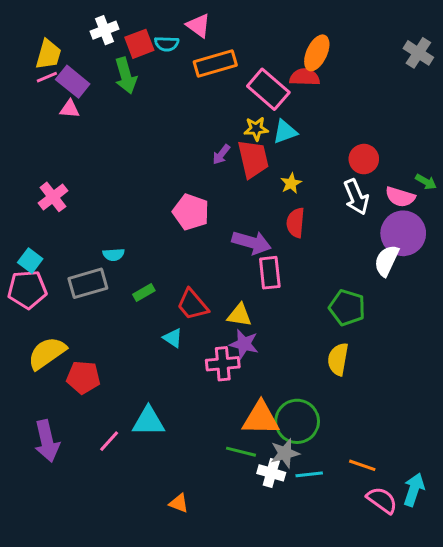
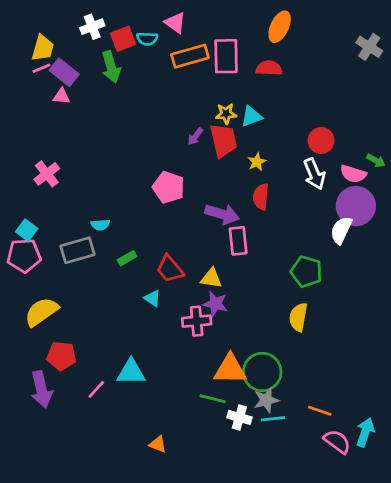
orange ellipse: (317, 53) -> (280, 27), moved
pink rectangle: (268, 89) -> (226, 56), moved, turned 48
red pentagon: (83, 377) -> (61, 356), moved
gray star: (285, 453) -> (266, 400), moved

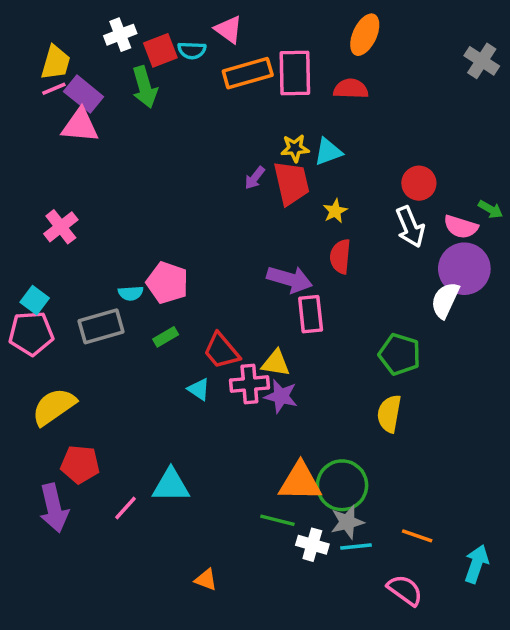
pink triangle: (61, 96) -> (80, 125), size x1.6
pink pentagon: (169, 187) -> (167, 283), moved
pink cross: (197, 321) -> (249, 384), moved
pink semicircle: (337, 442) -> (405, 590), moved

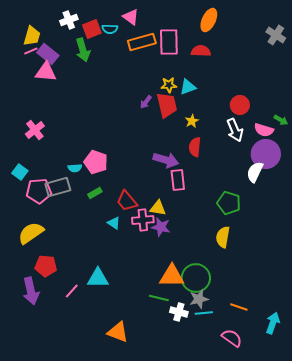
pink pentagon: (31, 333) -> (39, 191), moved
orange triangle: (206, 580) -> (118, 332), size x1.6

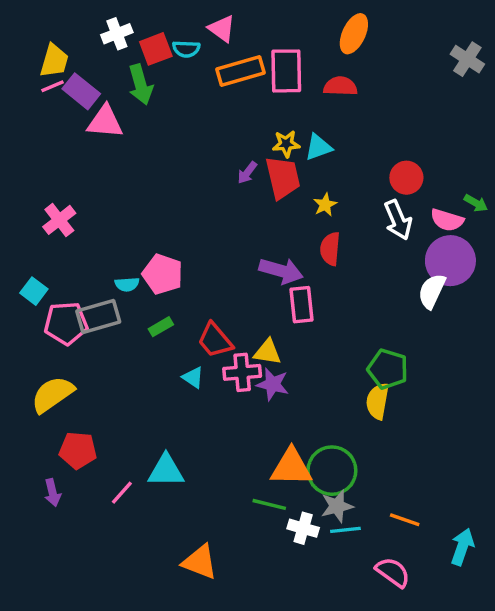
pink triangle: (46, 72) -> (105, 122), moved
green pentagon: (229, 203) -> (388, 369), moved
purple arrow: (31, 291) -> (52, 493), size x0.6

